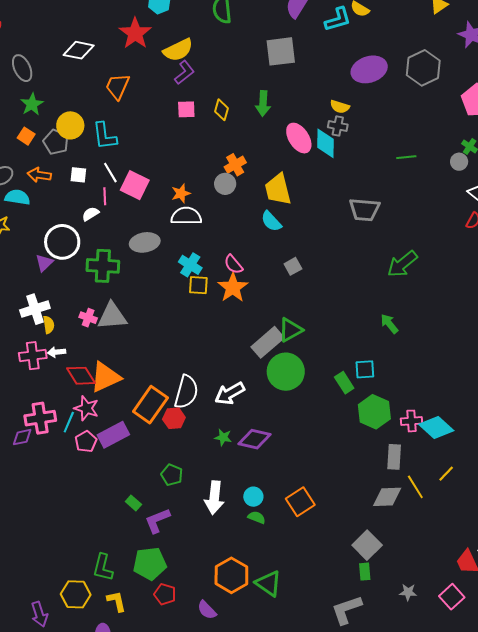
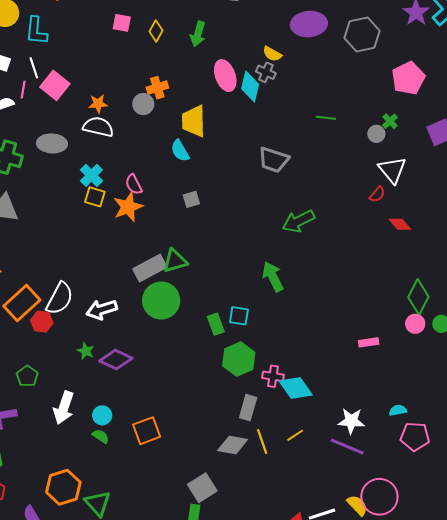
green arrow: (389, 324) -> (273, 277), size x1.4

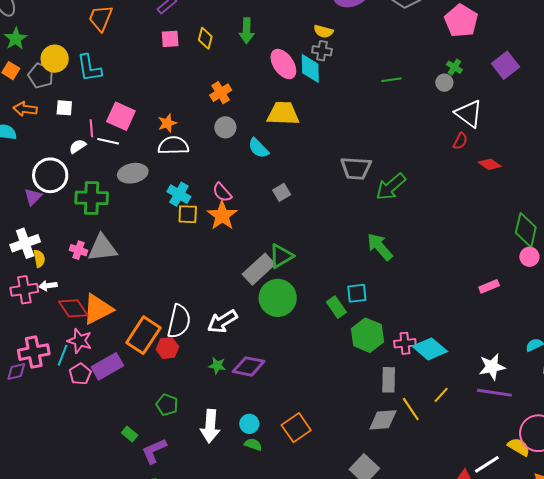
white line: (34, 68) -> (108, 141), moved, turned -45
gray circle: (143, 104) -> (225, 127), moved
yellow trapezoid: (194, 121) -> (283, 114), moved, turned 108
gray trapezoid: (274, 160) -> (356, 168), moved

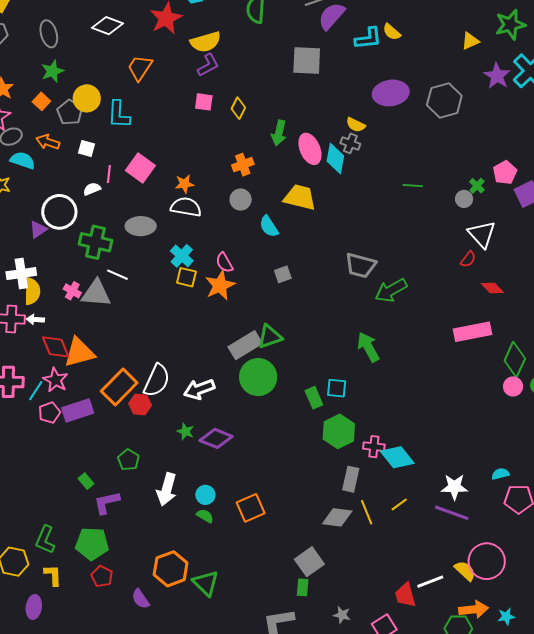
pink pentagon: (461, 21) -> (505, 173), moved, size x0.7
green arrow: (247, 31) -> (279, 133), moved
white line: (108, 141) -> (117, 275), moved
yellow semicircle: (39, 258) -> (32, 291), size x1.5
pink rectangle: (489, 286) -> (472, 332), moved, size x1.8

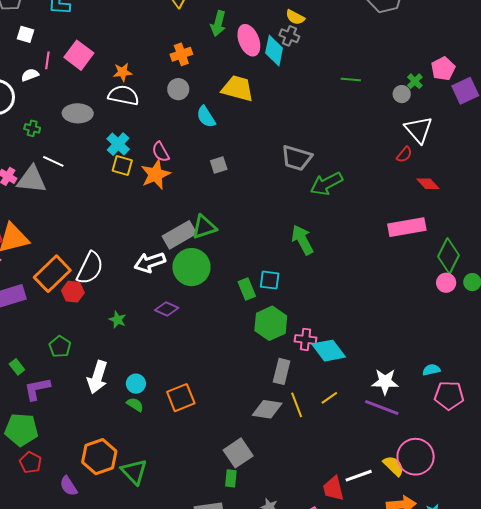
green cross: (95, 242) -> (32, 128), size x0.5
white arrow: (199, 389) -> (150, 262), moved
purple diamond: (216, 438) -> (167, 309), moved, size x0.7

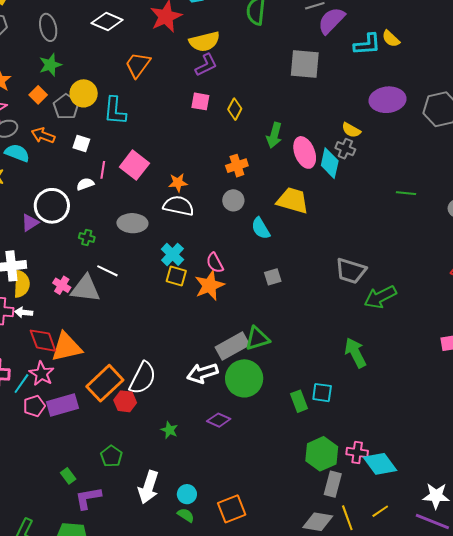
green hexagon: (271, 323) -> (322, 454), moved

